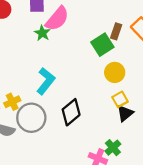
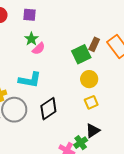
pink semicircle: (57, 19) -> (39, 49), moved, size x0.6
cyan L-shape: (46, 81) -> (30, 80), turned 55
black triangle: (125, 113) -> (93, 131), moved

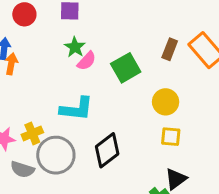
green square: (81, 54) -> (126, 68), moved
yellow square: (91, 102) -> (171, 137), turned 32

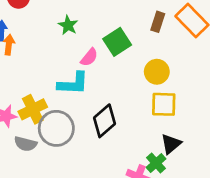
pink semicircle: (87, 61) -> (89, 57), moved
yellow cross: (32, 133) -> (33, 109), size x1.4
yellow square: (171, 137) -> (164, 104), size x1.4

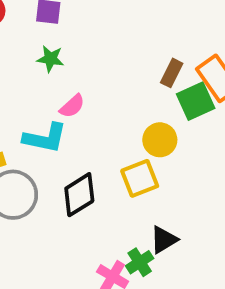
green star: (68, 25) -> (50, 59), turned -30
green square: (117, 42) -> (196, 101), moved
yellow square: (164, 104) -> (140, 178), moved, turned -32

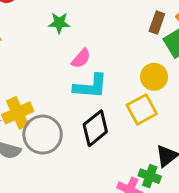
cyan L-shape: (45, 138) -> (90, 86), moved
green cross: (140, 262) -> (150, 176), turned -30

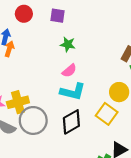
green star: (59, 23) -> (68, 44), moved
yellow square: (142, 109) -> (107, 114), turned -35

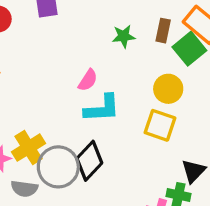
green star: (68, 44) -> (124, 36), moved
black diamond: (71, 122) -> (89, 161), moved

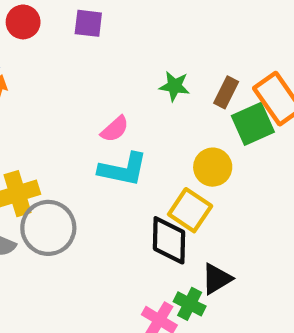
black diamond: (89, 161) -> (169, 240), moved, turned -57

